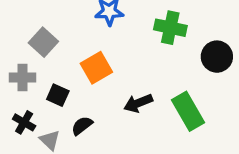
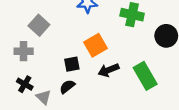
orange square: (96, 68) -> (96, 45), moved
black square: (58, 95) -> (72, 64), moved, turned -35

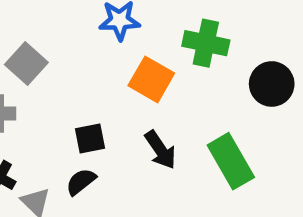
orange square: (96, 45) -> (151, 79), moved, turned -30
black arrow: (108, 70) -> (160, 150), turned -102

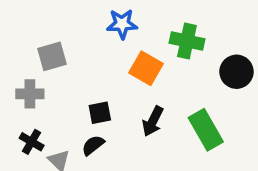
gray square: (26, 64) -> (52, 56), turned 32
black arrow: (160, 150) -> (153, 121), turned 60

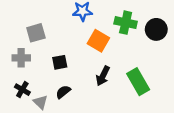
black circle: (236, 72) -> (156, 29), moved
black square: (100, 113) -> (60, 62), moved

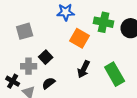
gray cross: (21, 58) -> (29, 66), moved
black square: (60, 62) -> (46, 57), turned -32

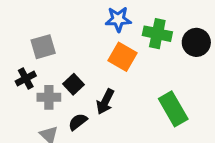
blue star: (66, 12) -> (118, 19), moved
black arrow: (84, 69) -> (105, 102), moved
black cross: (13, 81) -> (26, 79), moved, turned 32

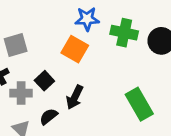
orange square: (123, 57) -> (75, 49), moved

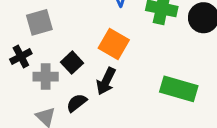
orange square: (75, 49) -> (114, 44), moved
green rectangle: (139, 104) -> (179, 89), turned -44

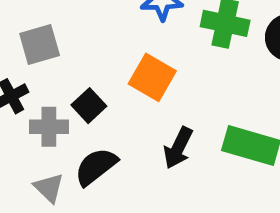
black arrow: (106, 81) -> (178, 148), moved
black semicircle: (77, 103) -> (96, 167), size x1.4

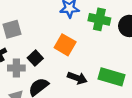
black arrow: (178, 148) -> (77, 78), turned -96

